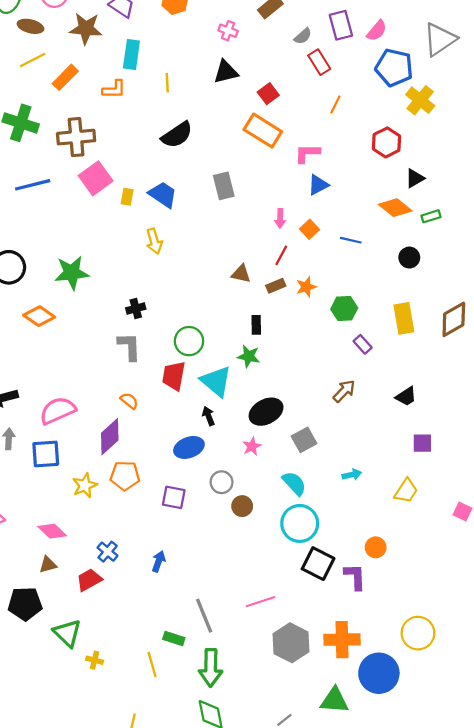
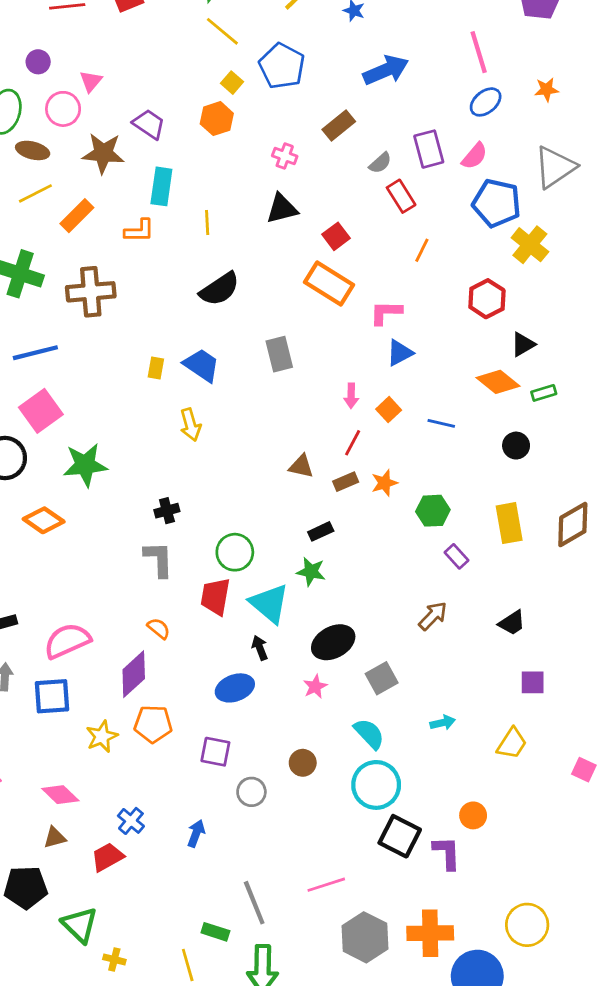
pink square: (96, 178) -> (41, 411), moved
black rectangle: (256, 325) -> (321, 531), turned 66
gray circle: (222, 482) -> (251, 792), moved

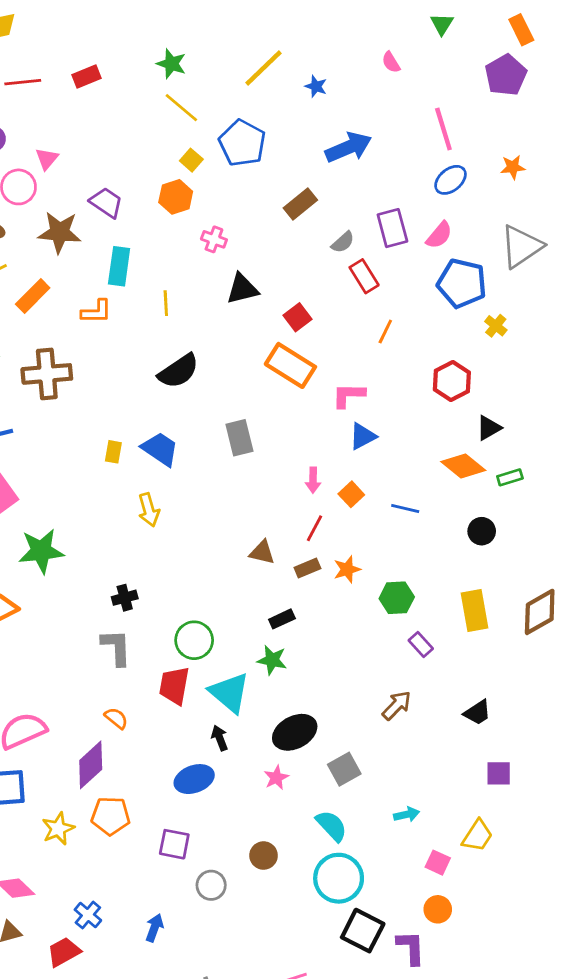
pink cross: (285, 156) -> (214, 239), moved
yellow cross: (530, 245) -> (496, 326), size x0.6
pink square: (584, 770) -> (438, 863), moved

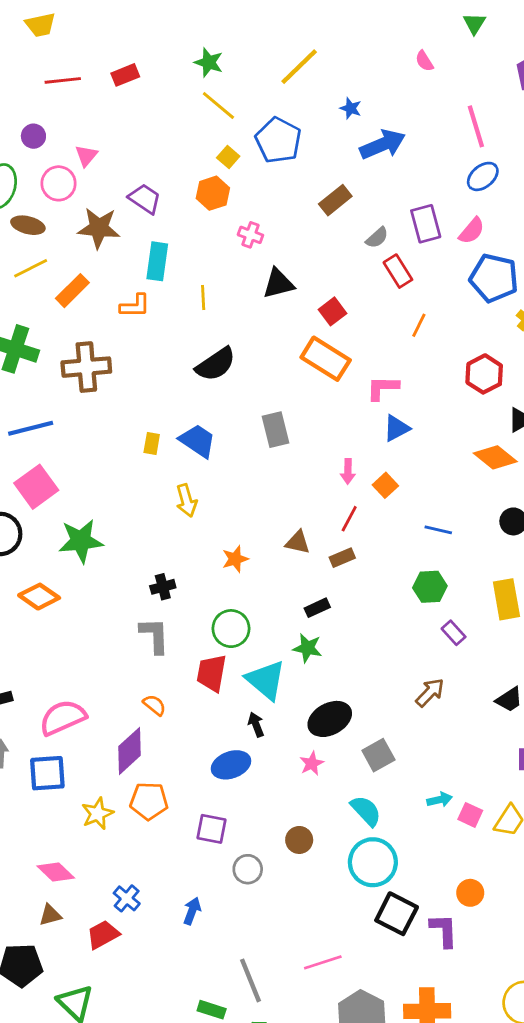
blue star: (316, 86) -> (351, 108), moved
blue line: (405, 508) -> (438, 530), moved
orange star: (347, 569) -> (235, 559), moved
pink square: (438, 863) -> (470, 815), moved

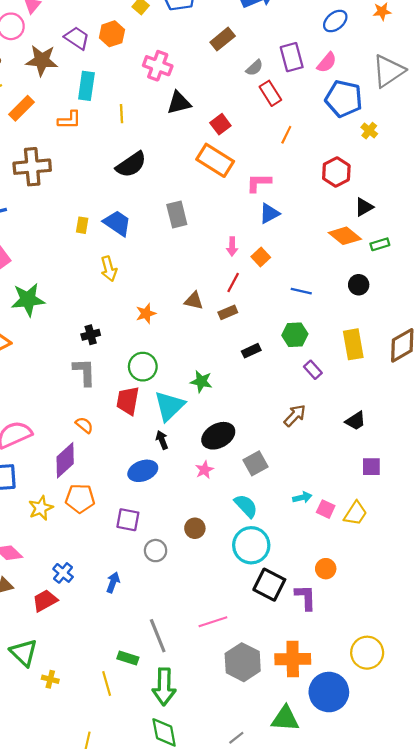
orange hexagon: (213, 193) -> (112, 34), moved
pink cross: (250, 235) -> (158, 66), size x1.5
black rectangle: (317, 608) -> (251, 351), moved
cyan triangle: (266, 680) -> (169, 406), turned 36

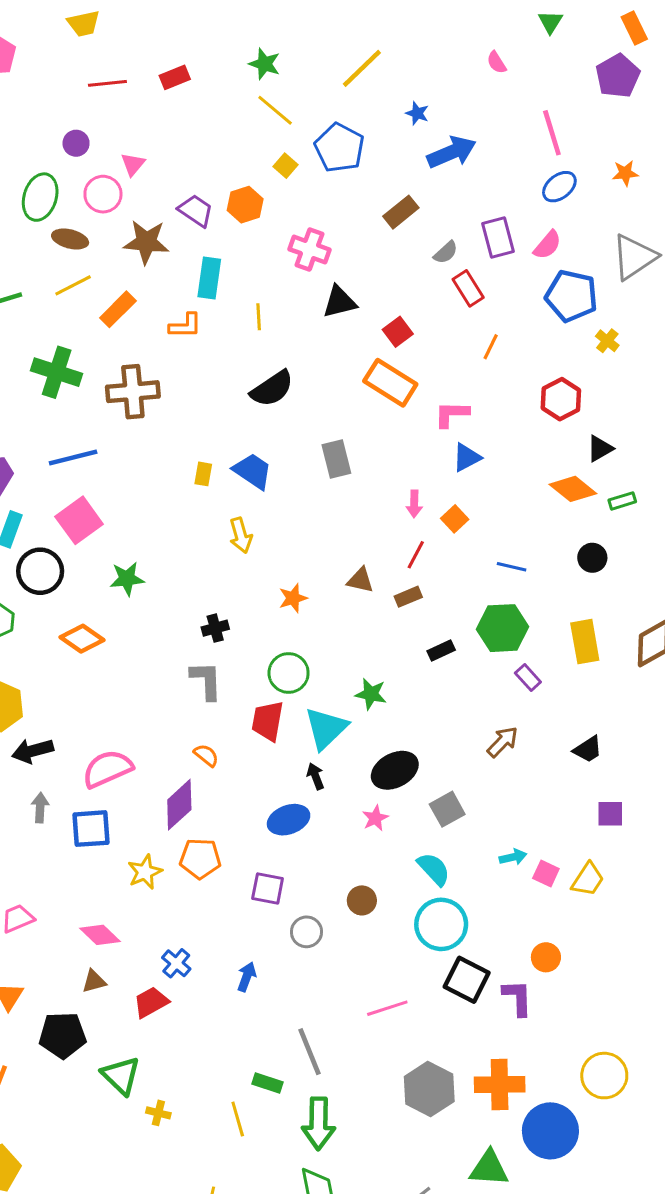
green star: (28, 300) -> (127, 579), size x0.7
green hexagon: (295, 335) -> (503, 628), size x1.4
pink line: (213, 622) -> (387, 1008), moved

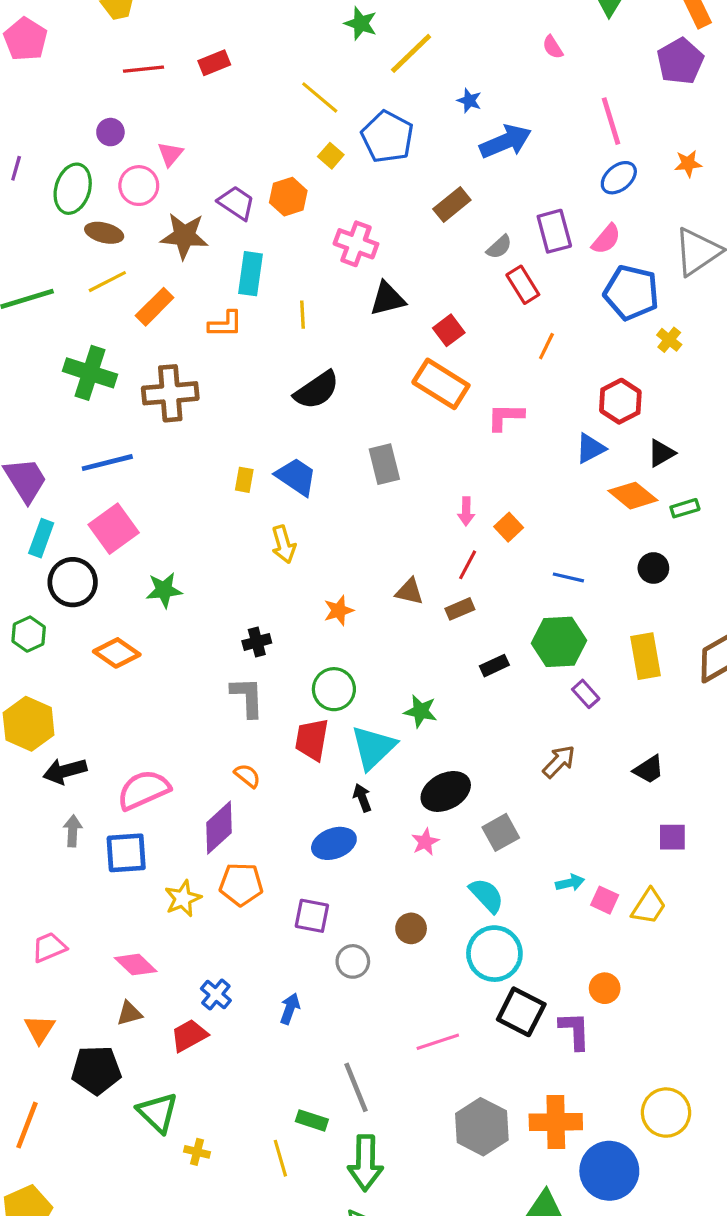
green star: (265, 64) -> (361, 23), moved
blue triangle: (467, 457) -> (590, 448), moved

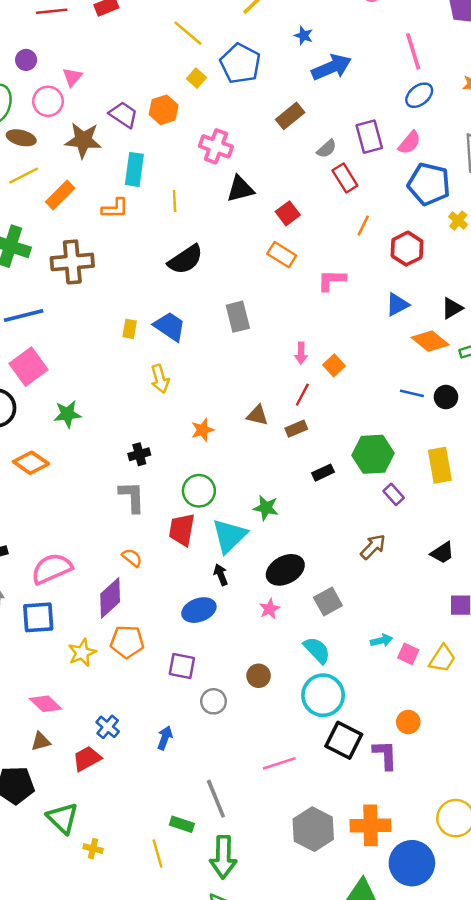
orange rectangle: (441, 384) -> (282, 255), size x0.7
red hexagon: (620, 401) -> (407, 249), moved
blue line: (568, 577) -> (412, 393), moved

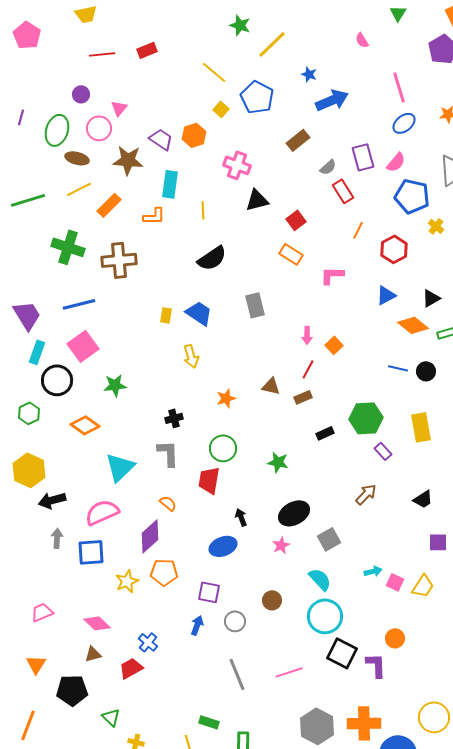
cyan triangle: (229, 536) -> (120, 467), moved
blue arrow: (165, 738) -> (197, 625), moved
gray line: (216, 799) -> (237, 674), moved
green triangle: (63, 818) -> (111, 717), size x0.7

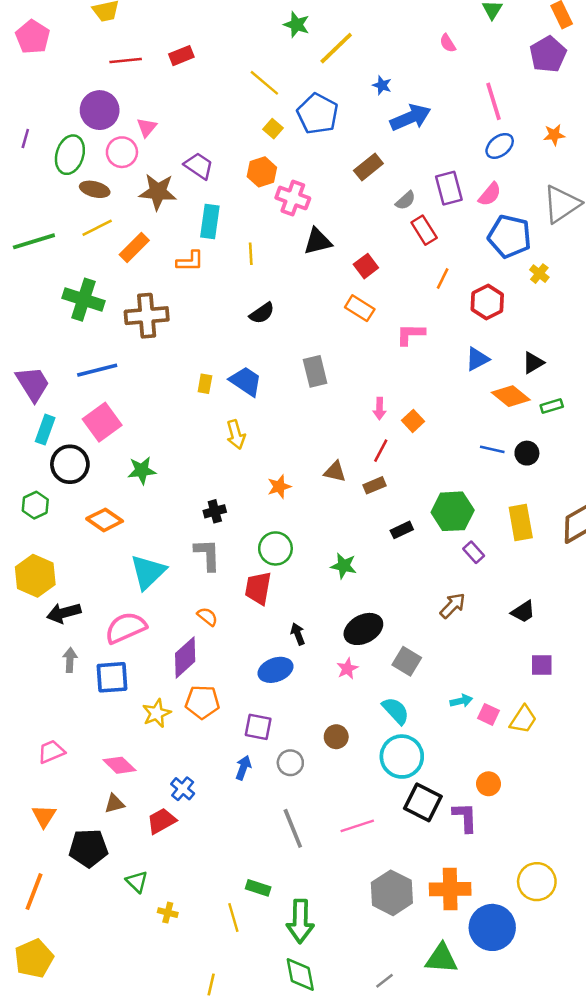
purple circle: (81, 94) -> (100, 110), size x1.8
orange hexagon: (194, 135) -> (262, 172), moved
black semicircle: (212, 258) -> (262, 313), size x0.7
gray square: (329, 539) -> (407, 661), turned -30

